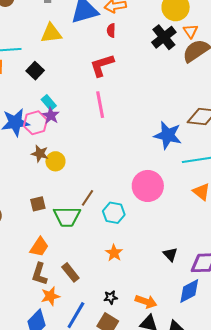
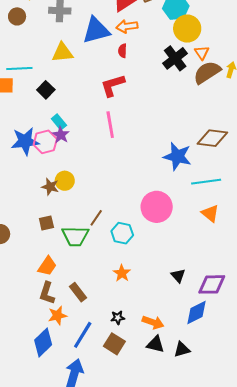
brown star: (40, 154) -> (50, 187), moved

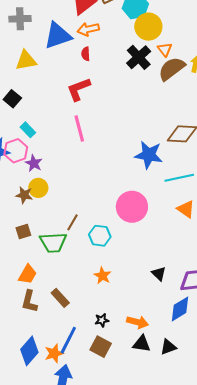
purple star: (61, 135) -> (34, 163), moved
orange star: (57, 315) -> (54, 353), moved

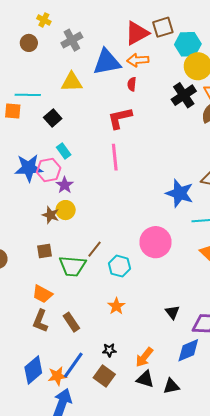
gray cross: (20, 19) -> (72, 40), turned -35
orange trapezoid: (28, 274) -> (42, 294), turned 80
orange arrow: (137, 322) -> (144, 357), turned 105

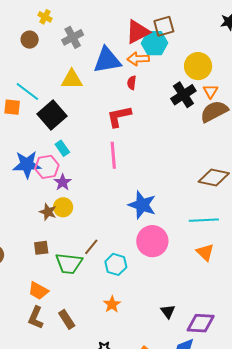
cyan hexagon: (188, 44) -> (154, 43), moved
cyan line: (28, 95) -> (27, 91), turned 35
black square: (53, 118) -> (52, 115), size x1.6
blue star: (180, 193) -> (142, 205), moved

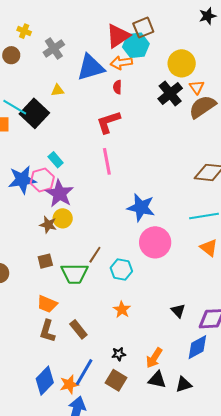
yellow triangle: (72, 79) -> (57, 90), size x0.6
black square: (52, 115) -> (34, 113), moved
purple star: (63, 182) -> (59, 194), size x1.6

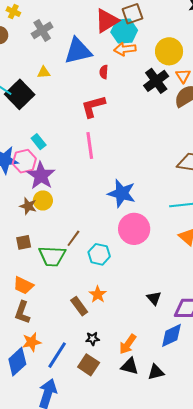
orange arrow: (121, 63) -> (125, 49), moved
brown rectangle: (78, 329) -> (79, 306), moved
orange star: (69, 384) -> (32, 342), moved

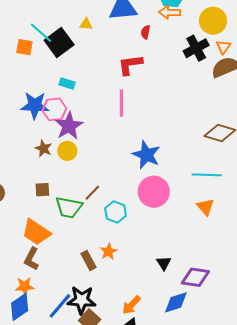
cyan rectangle: (39, 142) -> (67, 84), moved, turned -42
brown star: (28, 206) -> (43, 149), moved
orange trapezoid: (23, 285) -> (36, 232), size x1.4
black star: (92, 339) -> (82, 300), moved, size x2.0
orange star: (32, 342) -> (25, 286), moved

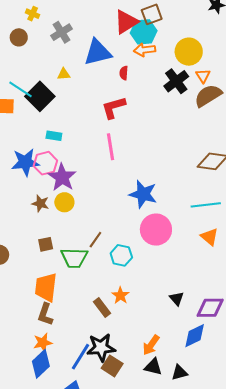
orange trapezoid: (36, 232) -> (46, 287), turned 72

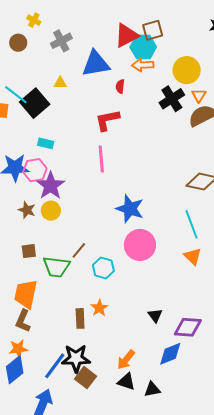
cyan line: (206, 205) -> (192, 224), turned 72
brown rectangle: (102, 307) -> (80, 318), turned 30

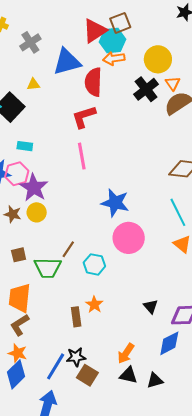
red semicircle: (120, 86) -> (93, 82), size x2.0
brown L-shape: (23, 321) -> (20, 325), turned 40
orange star: (18, 349) -> (18, 353), turned 30
black star: (76, 358) -> (76, 357), size x0.7

